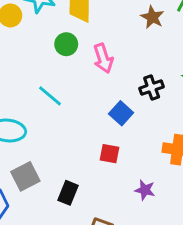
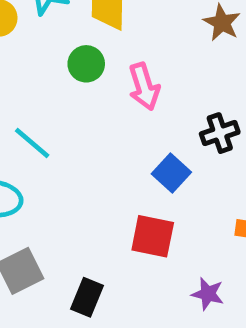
cyan line: (50, 96) -> (32, 143), moved
red square: (109, 154) -> (153, 236), size x1.4

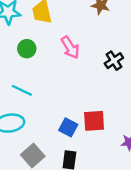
green circle: (86, 64) -> (27, 49), moved
blue square: (171, 173) -> (68, 127), moved

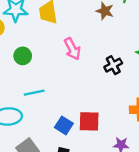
green circle: (27, 49) -> (23, 56), moved
cyan line: (22, 90) -> (34, 93), moved, turned -42

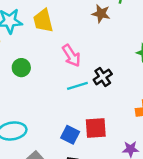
black cross: (113, 65) -> (103, 77), moved
cyan line: (34, 93) -> (77, 86), moved

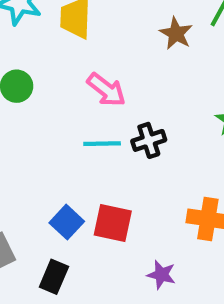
pink arrow: (71, 56) -> (106, 90), turned -35

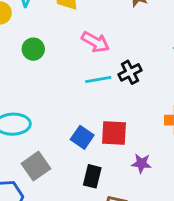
purple star: (161, 275) -> (141, 163), moved
black rectangle: (54, 277) -> (92, 176), moved

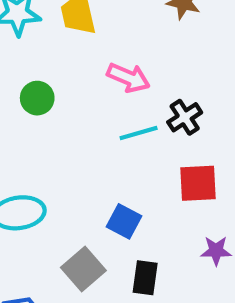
red square: (114, 133) -> (198, 183), moved
gray square: (36, 166) -> (83, 269), moved

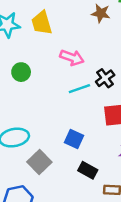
gray square: (83, 269) -> (39, 162), moved
black rectangle: (145, 278) -> (88, 170), turned -66

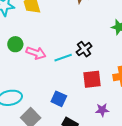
pink arrow: (72, 58) -> (36, 53), moved

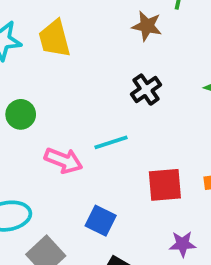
black cross: (84, 49) -> (146, 90), moved
pink arrow: (36, 53) -> (63, 160), moved

